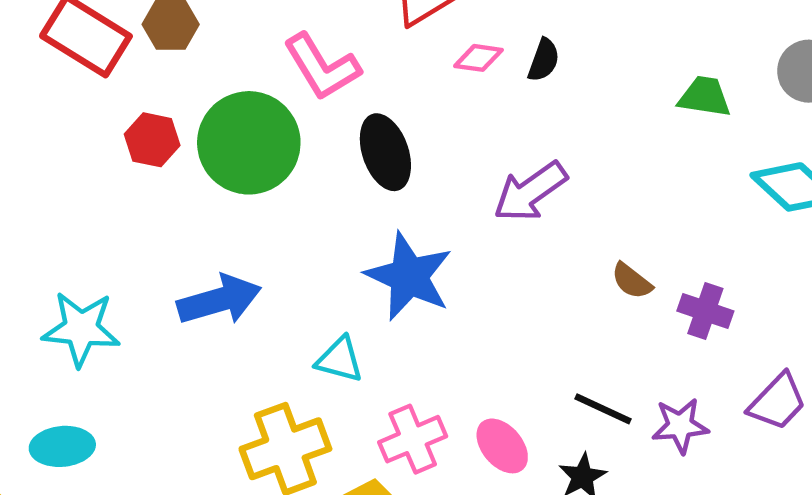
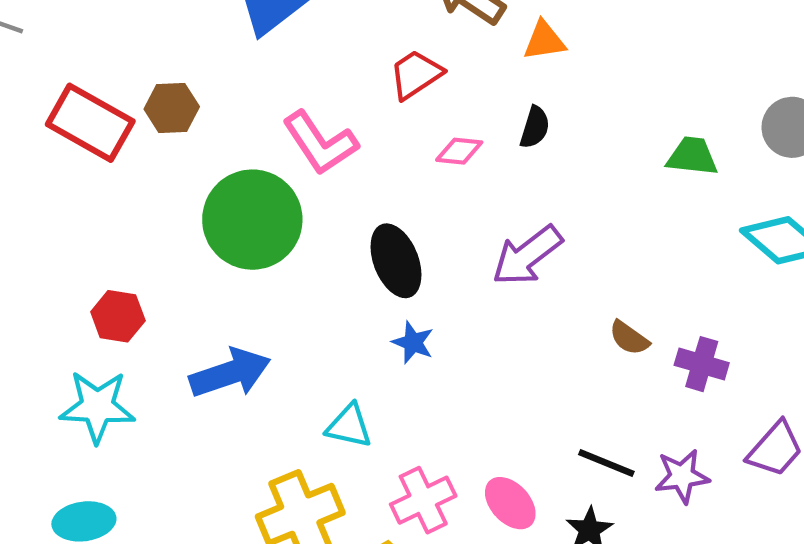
pink diamond: (478, 58) -> (459, 151), moved
red hexagon: (152, 140) -> (118, 316), moved
black ellipse: (385, 152) -> (396, 261), moved
blue star: (409, 276) -> (413, 342), size x0.5

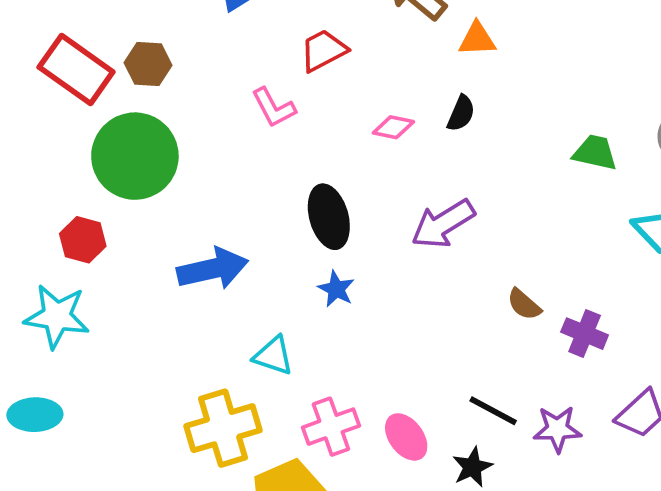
red trapezoid: (416, 74) -> (323, 50), moved
pink L-shape: (320, 143) -> (274, 108), size x0.7
green circle: (252, 220) -> (135, 156), moved
blue arrow: (230, 373) -> (213, 269), moved

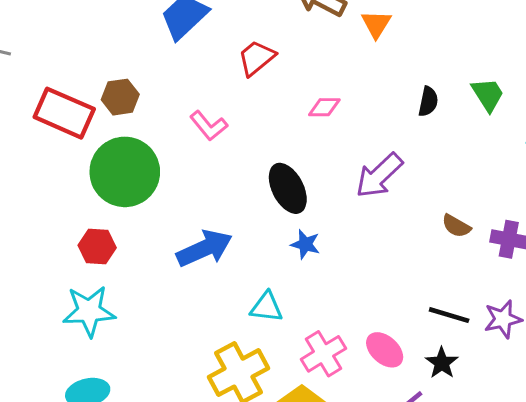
orange triangle: (477, 39) -> (376, 24), turned -44
pink L-shape: (274, 108) -> (209, 126), moved
black semicircle: (461, 113) -> (428, 102), moved
green trapezoid: (595, 153) -> (488, 95), turned 57

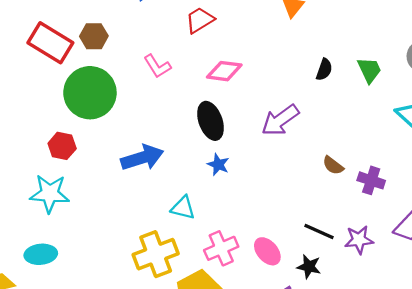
pink diamond: (324, 107) -> (224, 71), moved, size x1.4
black star: (442, 363) -> (309, 267), turned -30

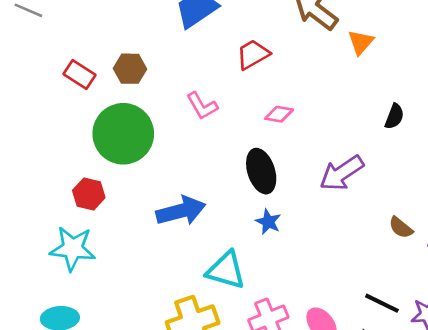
red rectangle: (50, 43) -> (80, 74), size x0.6
pink diamond: (224, 71) -> (279, 114), size x0.7
cyan triangle: (183, 208) -> (226, 270), size x1.4

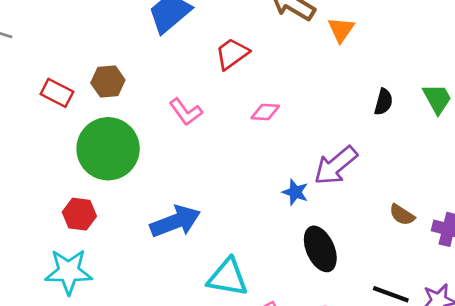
black ellipse: (261, 171) -> (320, 249), moved
blue star: (268, 222) -> (295, 192), moved

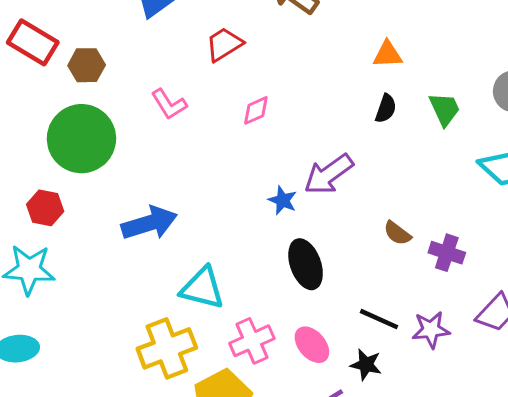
orange triangle: (341, 30) -> (388, 54), moved, turned 48
red rectangle: (57, 93) -> (33, 42), moved, size x1.4
pink diamond: (265, 112) -> (256, 110), turned -32

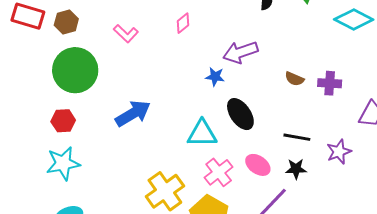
purple arrow: (329, 174) -> (240, 52), turned 32
cyan triangle: (202, 288) -> (202, 134), moved
purple star: (431, 330) -> (339, 152), moved

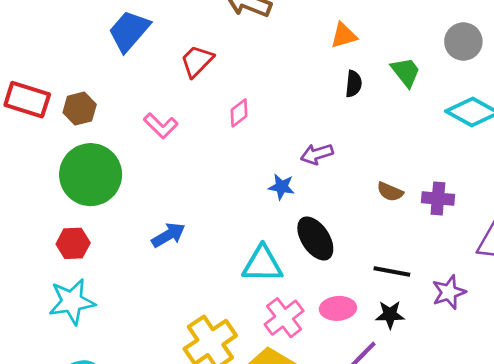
purple arrow: (240, 52) -> (317, 154), size x0.7
blue arrow: (133, 113) -> (168, 235), size x0.7
pink ellipse: (258, 165) -> (338, 308), turned -40

